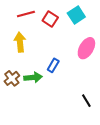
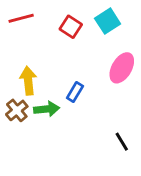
red line: (26, 14) -> (21, 18), moved
yellow arrow: (20, 42) -> (28, 81), moved

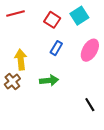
blue rectangle: (75, 92) -> (56, 48), moved
green arrow: (47, 109) -> (49, 80), moved

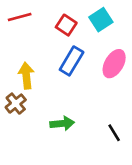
blue rectangle: (56, 48) -> (72, 61), size x1.5
green arrow: (49, 80) -> (62, 123), moved

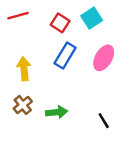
brown cross: (16, 104) -> (23, 105), moved

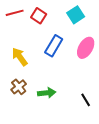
red square: (60, 23) -> (39, 16), moved
yellow arrow: (24, 69) -> (20, 57), turned -30

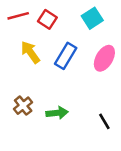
yellow arrow: (20, 57) -> (30, 52), moved

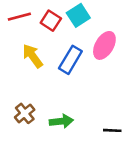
cyan square: (92, 18) -> (78, 15), moved
pink ellipse: (104, 58) -> (104, 45), moved
black line: (104, 121) -> (112, 130), turned -56

